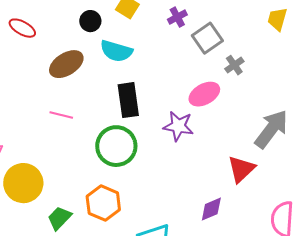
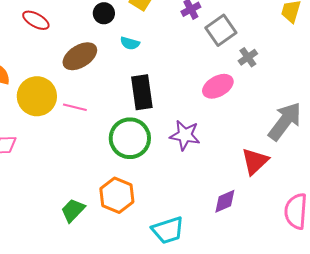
cyan semicircle: (116, 51) -> (130, 43), size x0.6
purple star: (178, 126) -> (185, 135), moved
yellow circle: (23, 183) -> (37, 96), moved

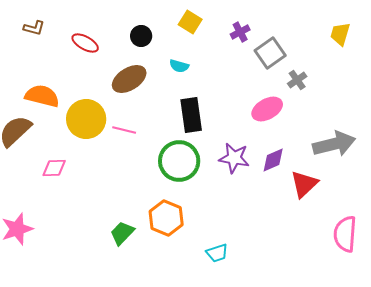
black circle: (104, 13) -> (141, 36), moved
gray arrow: (285, 121) -> (334, 144), turned 39
purple diamond: (225, 201) -> (273, 160), moved
cyan trapezoid: (168, 230) -> (217, 253), size x0.7

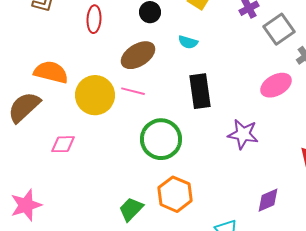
red ellipse: (85, 43) -> (94, 19), turned 64
pink line: (124, 130) -> (133, 91), moved
purple diamond: (273, 160) -> (268, 200), moved
green circle: (179, 161) -> (161, 139), moved

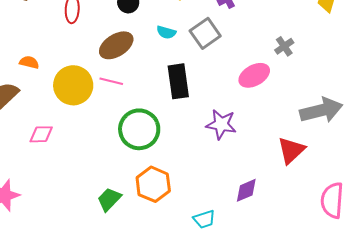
gray square: (279, 29) -> (205, 33), moved
orange semicircle: (51, 72) -> (29, 62), size x0.6

